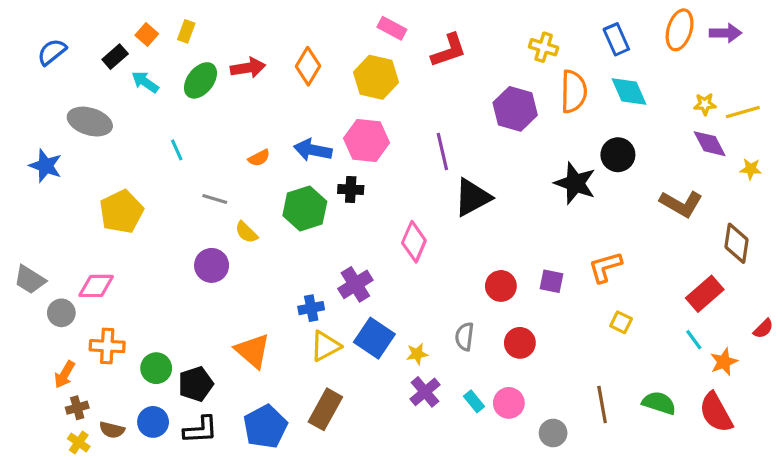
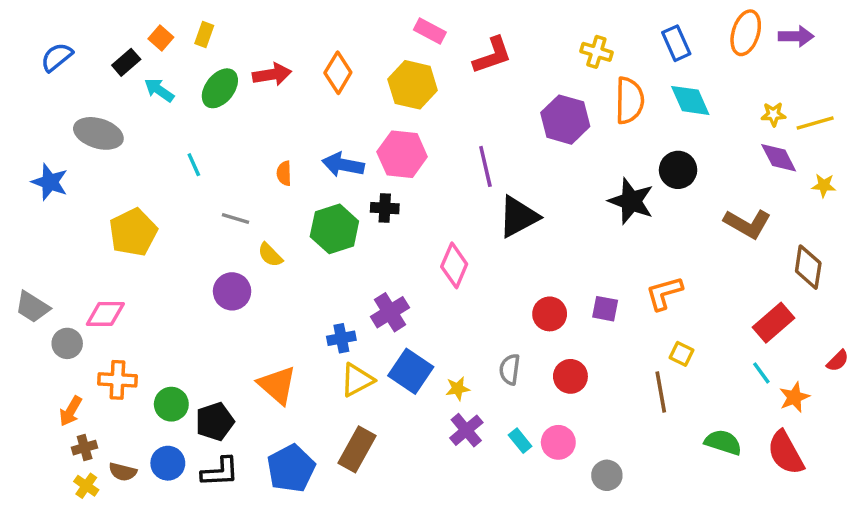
orange semicircle: (259, 158) -> (284, 173), turned 115
brown line: (602, 405) -> (661, 392), moved

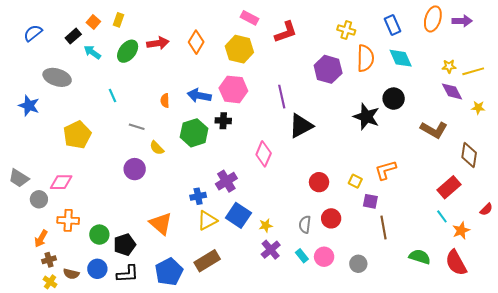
purple square: (605, 309) -> (370, 201), moved
yellow square: (682, 354) -> (355, 181), moved
gray semicircle: (510, 369) -> (305, 224), moved
brown rectangle: (357, 449) -> (207, 261), turned 30
gray circle: (607, 475) -> (358, 264), moved

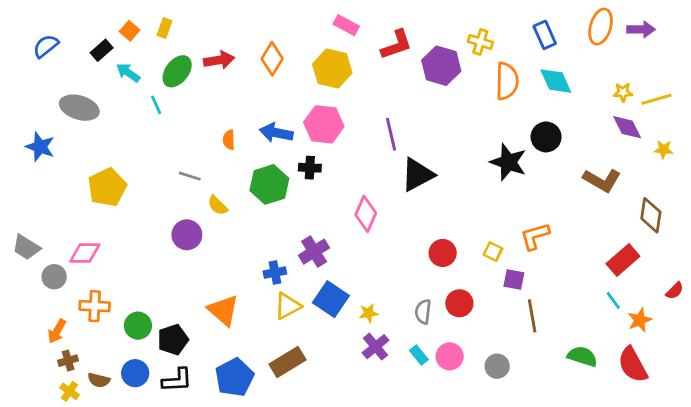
purple hexagon: (328, 69) -> (441, 66), moved
cyan line: (112, 96) -> (156, 105), moved

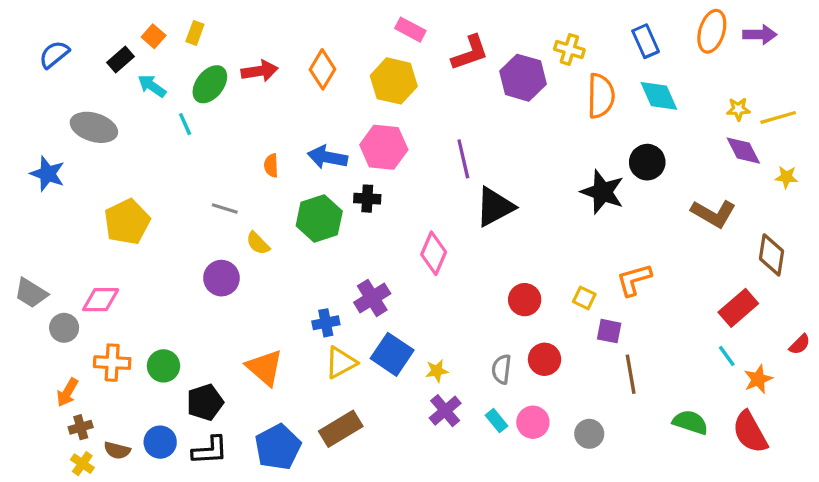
green circle: (138, 326) -> (163, 366), moved

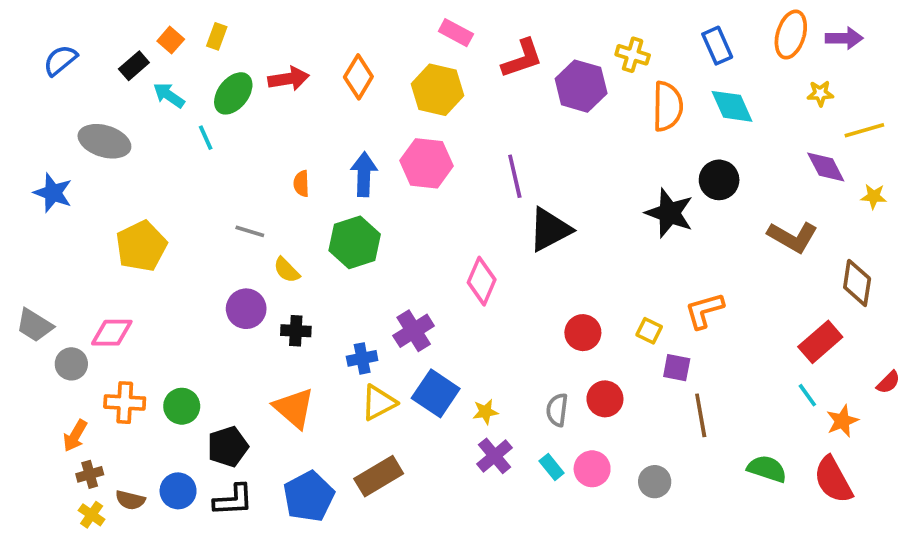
yellow star: (738, 109) -> (820, 93), moved
blue arrow: (327, 157) -> (364, 174), turned 81
black cross: (367, 199) -> (296, 331), moved

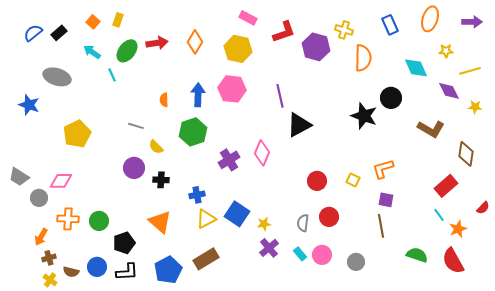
purple arrow: (844, 38) -> (472, 22), moved
black rectangle: (134, 66) -> (59, 33), moved
cyan diamond: (732, 106) -> (416, 68), moved
purple cross: (414, 331) -> (229, 160), moved
purple square: (677, 368) -> (386, 200), moved

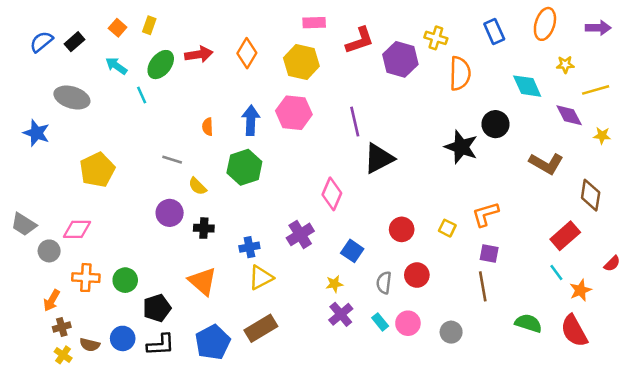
pink rectangle: (248, 18) -> (314, 23), turned -30
purple cross: (229, 160) -> (300, 234), moved
blue square: (237, 214) -> (352, 251), moved, size x0.7

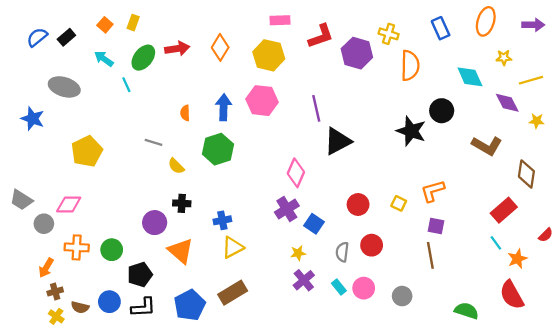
purple circle: (170, 213) -> (155, 223), moved
purple cross: (300, 234) -> (287, 209), moved
green semicircle: (528, 323) -> (467, 311), moved

